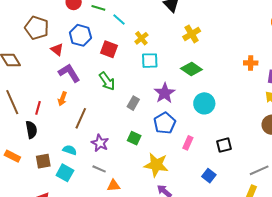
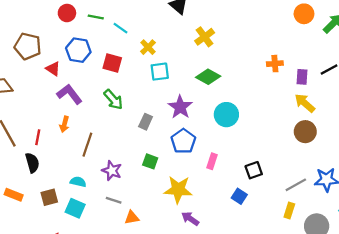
black square: (224, 145) -> (254, 170), moved

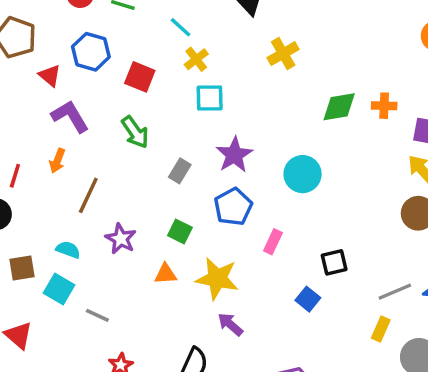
cyan line: (121, 28) -> (181, 27), moved
green diamond: (208, 77) -> (339, 107), moved, turned -45
gray line: (114, 200) -> (97, 315), moved
orange triangle: (132, 218) -> (165, 274), moved

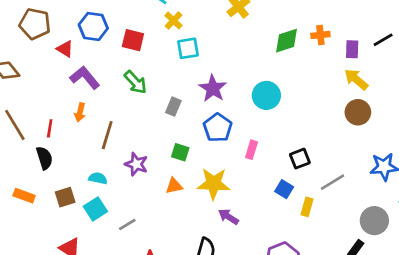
cyan square: (59, 289) -> (95, 209), turned 35
gray line: (395, 292) -> (332, 182), moved
gray line: (97, 315) -> (127, 225), turned -48
yellow rectangle: (381, 329) -> (307, 207), moved

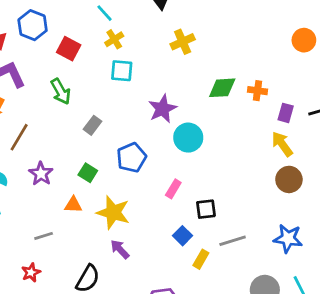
purple star: (213, 88) -> (162, 109), moved
brown circle: (358, 112) -> (289, 179), moved
pink rectangle: (251, 150) -> (173, 189), moved
gray line: (127, 225) -> (44, 236), moved

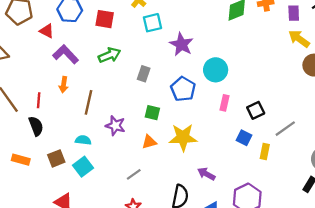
green arrow: (61, 91) -> (109, 55), turned -65
purple star: (162, 109) -> (181, 44), moved
cyan circle: (188, 138) -> (216, 70), moved
purple arrow: (120, 249) -> (206, 174), moved

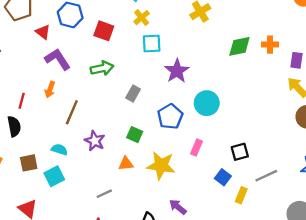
pink rectangle: (224, 103) -> (197, 147), moved

